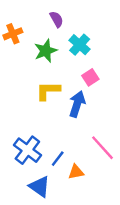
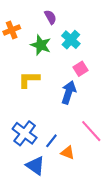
green star: (46, 51) -> (41, 45), turned -30
yellow L-shape: (48, 91) -> (29, 79), moved
orange triangle: (76, 172) -> (68, 153), turned 32

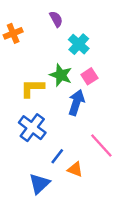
green star: (41, 45) -> (61, 75), moved
blue cross: (25, 133) -> (32, 128), moved
blue triangle: (35, 166) -> (39, 184), turned 42

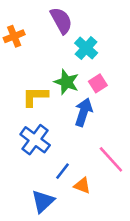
purple semicircle: (56, 19) -> (61, 21), size x1.5

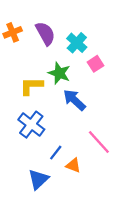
purple semicircle: (61, 21) -> (45, 33), moved
pink square: (98, 83) -> (95, 64), moved
blue arrow: (83, 112) -> (74, 100), turned -65

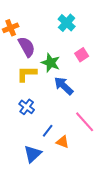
purple semicircle: (45, 33) -> (27, 47), moved
cyan cross: (77, 43) -> (67, 23), moved
blue cross: (31, 125) -> (27, 107), size x0.7

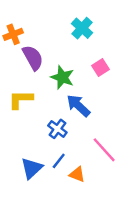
yellow L-shape: (27, 74) -> (21, 99), moved
blue cross: (27, 107) -> (57, 129), moved
blue triangle: (33, 154) -> (32, 168), moved

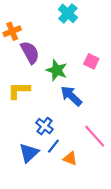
cyan cross: (82, 28) -> (68, 13), moved
pink square: (100, 67) -> (91, 61), turned -32
blue cross: (57, 129) -> (44, 126), moved

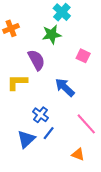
purple semicircle: (30, 52) -> (36, 60), moved
green star: (57, 70) -> (52, 34), moved, turned -30
orange triangle: (70, 158) -> (78, 154), moved

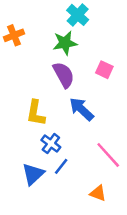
purple semicircle: (36, 60) -> (64, 75), moved
yellow L-shape: (17, 82) -> (36, 113), moved, turned -80

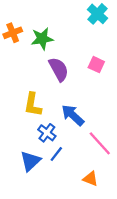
cyan cross: (78, 15) -> (97, 14), moved
green star: (65, 43) -> (42, 39), moved
blue arrow: (81, 109) -> (73, 115), moved

